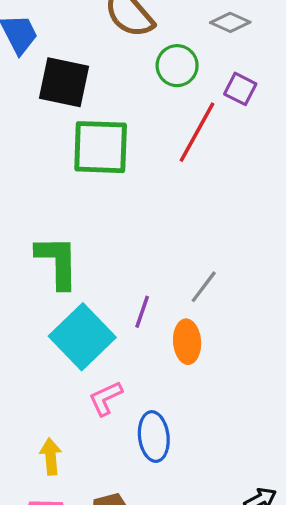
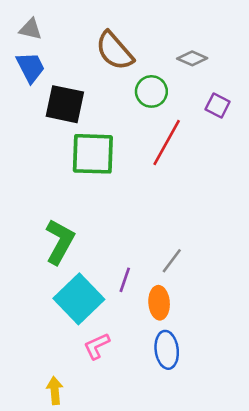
purple square: (240, 89) -> (218, 105), moved
green L-shape: (57, 262) -> (60, 242), turned 30
blue ellipse: (154, 436) -> (167, 350), moved

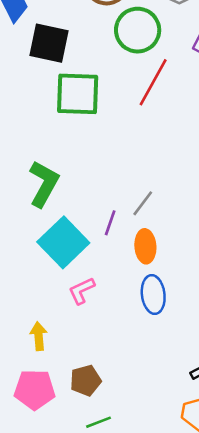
green circle: (151, 91) -> (138, 30), size x1.4
gray line: (172, 261) -> (143, 203), moved

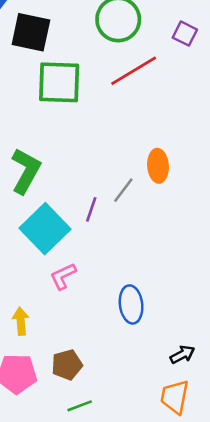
red line: (153, 82) -> (134, 71), turned 30
orange ellipse: (145, 246) -> (158, 166), moved
blue ellipse: (153, 294) -> (131, 304), moved

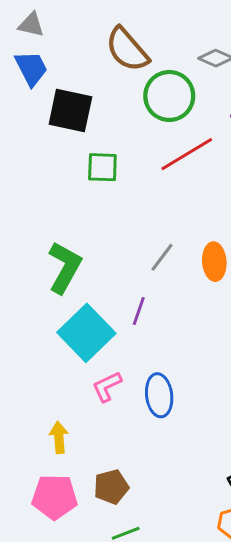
green square: (59, 82) -> (102, 167), size x0.6
gray line: (123, 190) -> (162, 257), moved
blue ellipse: (131, 304) -> (159, 395), moved

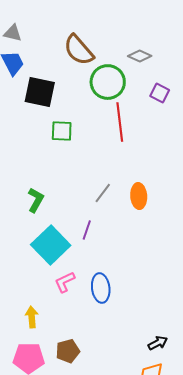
red line: (187, 154) -> (120, 122), turned -66
green L-shape: (65, 267) -> (36, 200), size x0.7

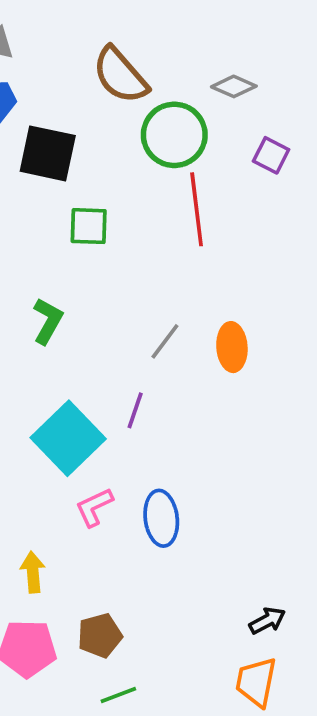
green L-shape: (36, 200) -> (48, 321), moved

